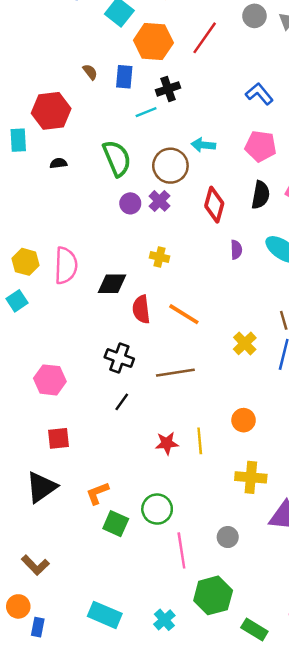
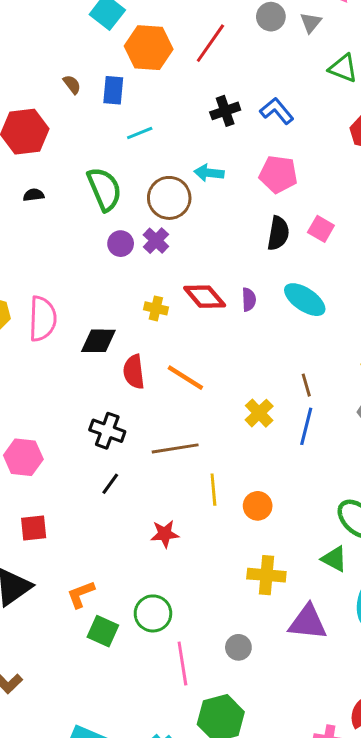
black cross: (168, 89) -> (225, 111), moved
red diamond: (214, 205) -> (205, 297), moved, turned -56
yellow line: (200, 441) -> (213, 490), moved

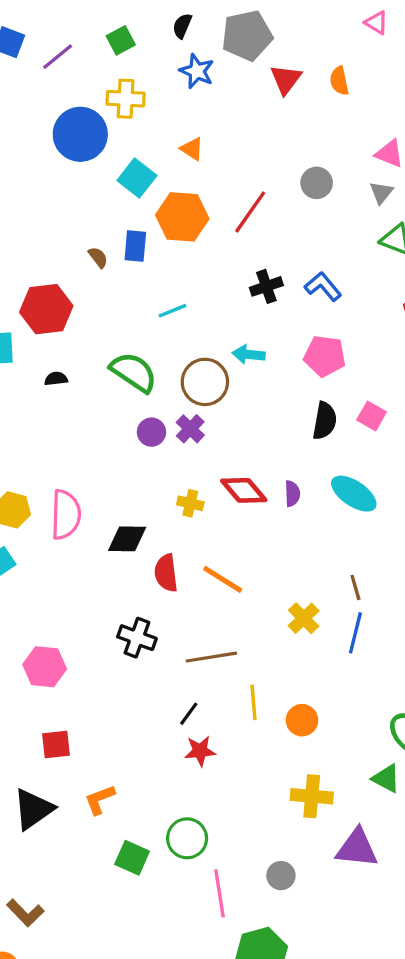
gray triangle: (311, 23) -> (381, 193), moved
blue rectangle: (113, 90) -> (135, 246), moved
green semicircle: (104, 189) -> (134, 372), turned -33
black line: (110, 484) -> (189, 714), moved
orange L-shape: (81, 594) -> (100, 799), moved

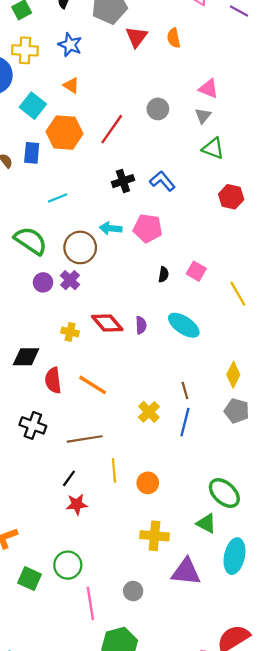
blue star: (197, 71) -> (70, 45), moved
pink pentagon: (325, 356) -> (148, 228), moved
black semicircle: (325, 421) -> (164, 275), size x0.6

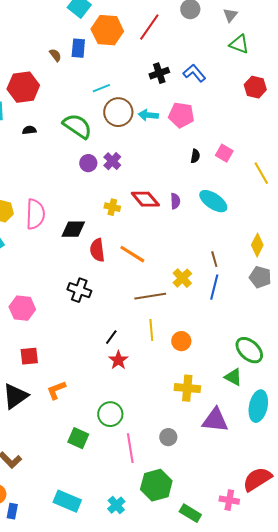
brown circle: (80, 247) -> (118, 112), moved
brown line: (85, 439) -> (150, 296), moved
red star: (77, 504) -> (118, 360), turned -30
green square: (29, 579) -> (78, 438), moved

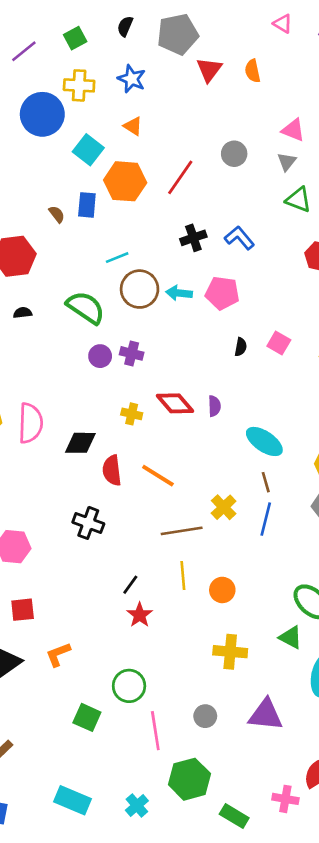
purple cross: (112, 161) -> (132, 353), turned -30
cyan ellipse: (213, 201) -> (264, 441), moved
purple triangle: (215, 420) -> (266, 715), moved

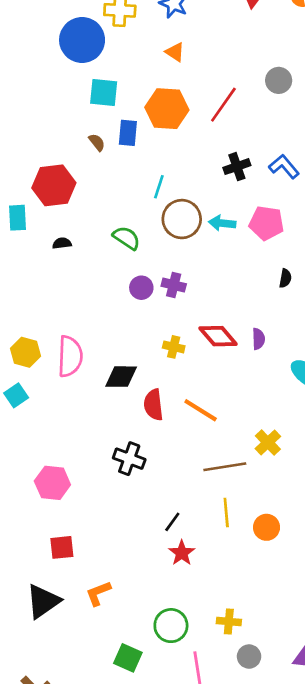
cyan square: (88, 150) -> (104, 93), moved, turned -32
cyan line: (117, 258) -> (159, 187), turned -50
green semicircle: (86, 307) -> (127, 238), size x0.7
yellow cross: (230, 652) -> (229, 622), moved, size x0.7

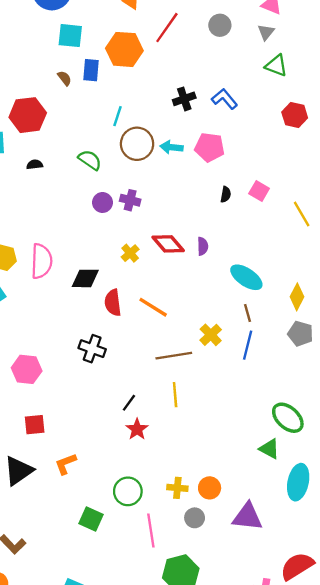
red line: (223, 105) -> (167, 28), moved
yellow cross: (174, 347) -> (130, 253), turned 36
orange circle: (267, 527) -> (210, 488), moved

